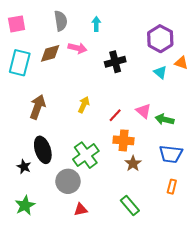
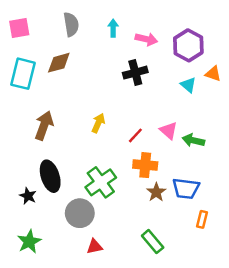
pink arrow: (77, 48) -> (146, 39), moved
blue trapezoid: (171, 154) -> (186, 189), moved

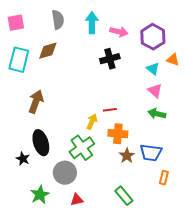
cyan arrow: (113, 28) -> (92, 23), size x1.5
yellow arrow: (98, 123) -> (92, 122), moved
pink triangle: (169, 131) -> (155, 91), moved
red line: (135, 135) -> (110, 110), turned 40
green star: (29, 242) -> (40, 195), moved

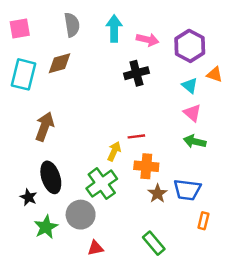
green star: (40, 195) -> (46, 227), moved

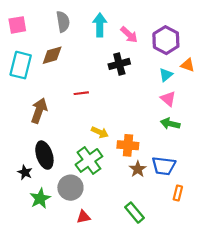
pink arrow: (148, 40) -> (129, 35), turned 30
cyan triangle: (190, 86) -> (166, 75), turned 40
red line: (136, 136) -> (81, 93), moved
yellow arrow: (114, 151) -> (100, 132), turned 91

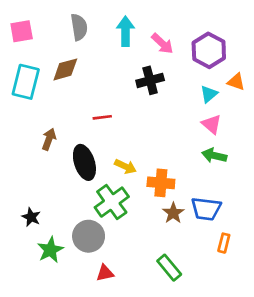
brown arrow: (39, 111) -> (49, 139), size x0.7
black ellipse: (44, 155) -> (84, 162), moved

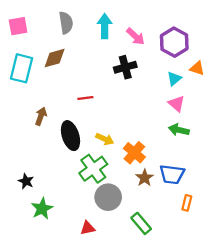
orange cross: (161, 183) -> (134, 153), turned 35
gray circle: (89, 236) -> (108, 197), moved

